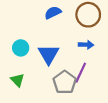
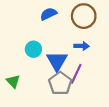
cyan circle: (21, 48) -> (33, 49), moved
blue triangle: (49, 54) -> (57, 61), moved

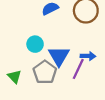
blue arrow: (82, 46) -> (88, 56), moved
gray pentagon: (60, 83) -> (45, 72), moved

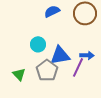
blue triangle: (59, 56) -> (60, 55), turned 50

